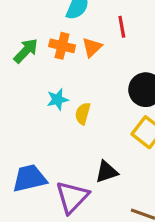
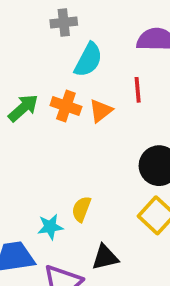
cyan star: (58, 99) -> (50, 227), moved
yellow semicircle: (83, 114) -> (81, 209), moved

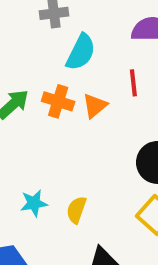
cyan star: (50, 227) -> (34, 203), moved

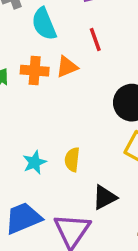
cyan semicircle: (81, 52) -> (44, 24), turned 144
orange triangle: (95, 106) -> (67, 67), turned 30

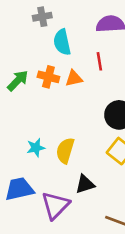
yellow semicircle: (72, 160) -> (65, 151), size x1.4

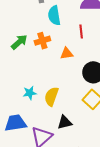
orange cross: (48, 77) -> (42, 41), turned -35
orange triangle: (74, 78) -> (67, 53), moved

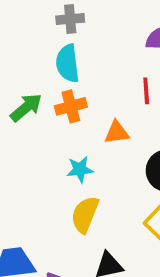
cyan semicircle: (54, 15) -> (68, 63), moved
cyan star: (30, 93) -> (80, 169), moved

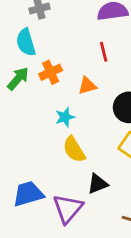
cyan semicircle: (68, 63) -> (26, 42), moved
yellow semicircle: (85, 215) -> (74, 149), turned -44

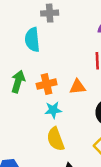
orange cross: (51, 72) -> (47, 84), moved
green arrow: (18, 79) -> (18, 82), moved, turned -35

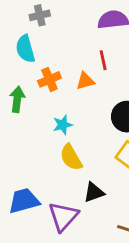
orange cross: (47, 84) -> (49, 79), moved
orange triangle: (77, 87) -> (85, 81), moved

